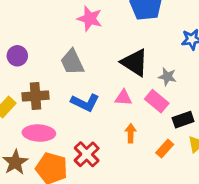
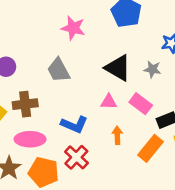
gray star: (167, 77) -> (152, 69), moved
blue L-shape: (85, 103) -> (74, 124), moved
orange rectangle: (165, 149) -> (150, 148), size x1.5

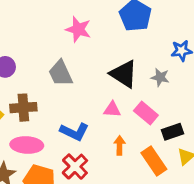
orange rectangle: (150, 148) -> (154, 161), turned -76

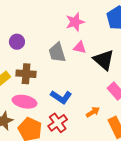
pink star: (78, 29) -> (75, 22), turned 30
pink triangle: (112, 109) -> (80, 48), moved
orange arrow: (119, 145) -> (93, 112), turned 48

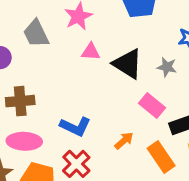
gray trapezoid: (57, 52) -> (36, 34), moved

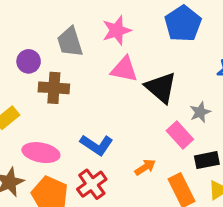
pink triangle: (91, 52) -> (124, 69), size x1.4
gray star: (167, 67) -> (200, 112), moved, turned 30
brown cross: (20, 101) -> (54, 88), moved

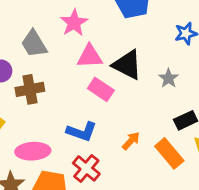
pink rectangle: (180, 135) -> (101, 89), moved

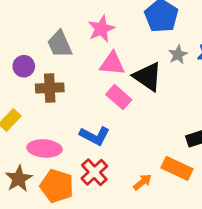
gray star: (169, 78) -> (178, 55), moved
orange arrow: (131, 141) -> (142, 182), moved
orange rectangle: (169, 153) -> (177, 168), turned -32

